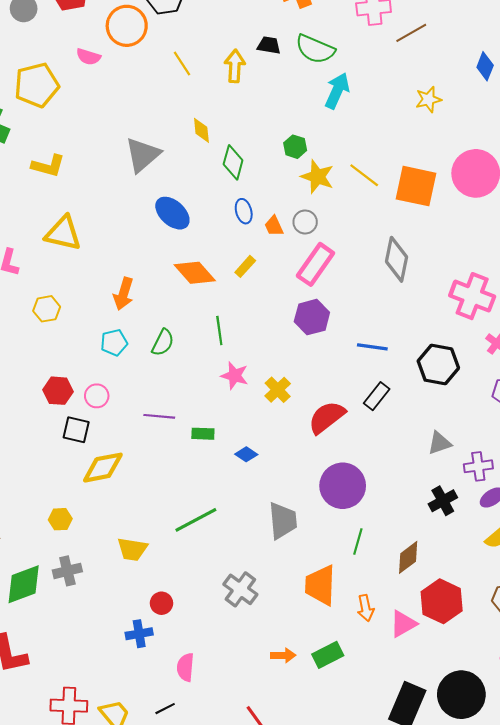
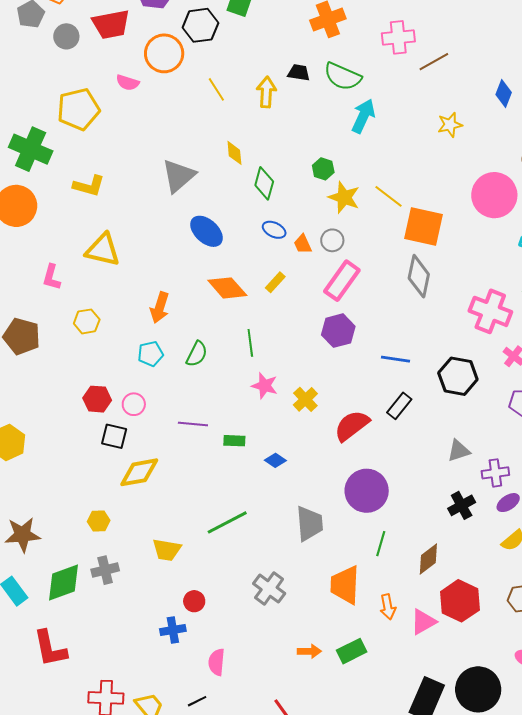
orange square: (416, 186) -> (423, 226), moved
blue ellipse: (244, 211) -> (274, 230), turned -50

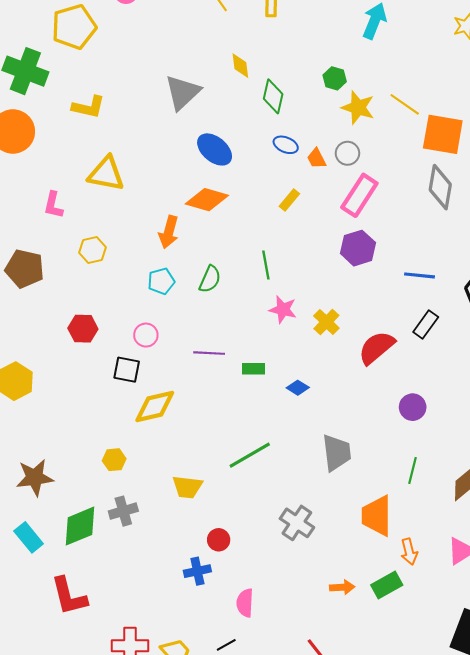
orange diamond: (227, 288) -> (207, 200), moved, turned -30
red hexagon: (97, 399) -> (83, 329), moved
purple circle: (367, 491) -> (413, 407), moved, size x0.6
orange arrow: (388, 607) -> (409, 552), moved

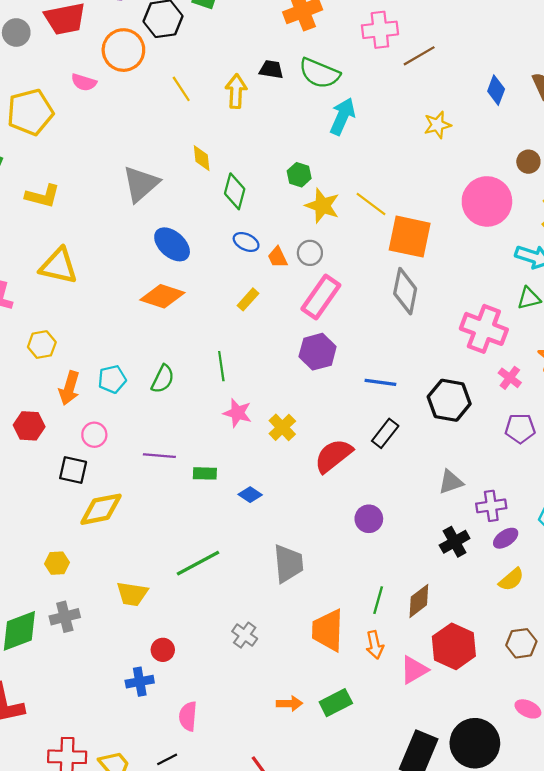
orange arrow: (169, 232) -> (69, 388), moved
green line: (413, 471) -> (378, 600), moved
gray cross: (297, 523) -> (245, 635), size x0.7
orange arrow: (409, 552) -> (375, 645), moved

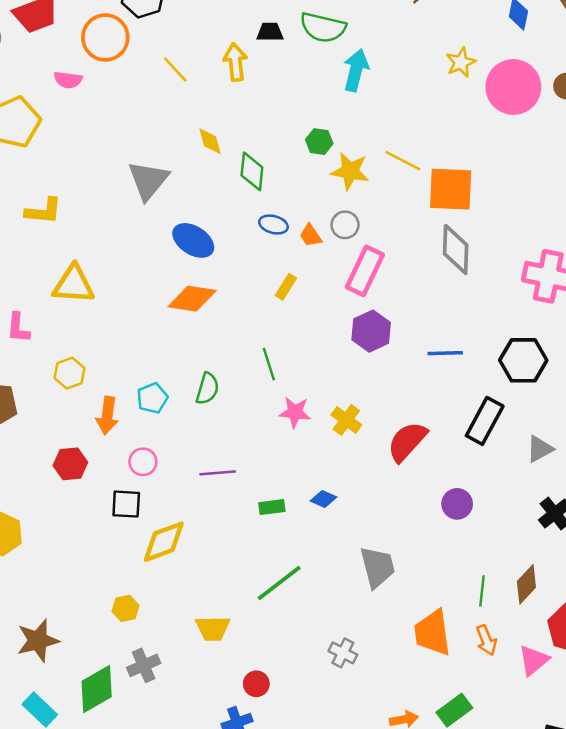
pink circle: (487, 201) -> (513, 87), moved
black rectangle: (385, 433) -> (485, 421), moved, size x1.4
green rectangle: (205, 473) -> (272, 507), moved

